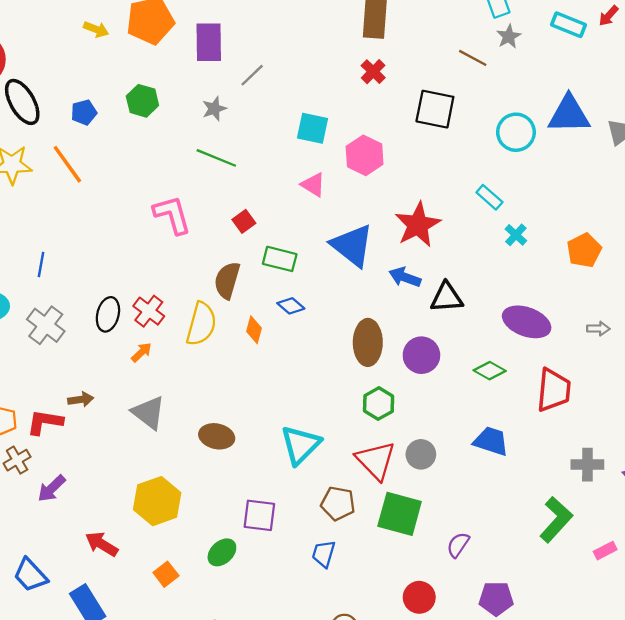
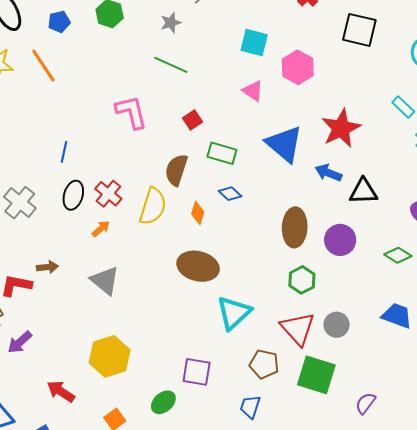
blue line: (41, 265) -> (64, 152), moved
brown ellipse: (217, 436) -> (198, 266), moved, size x1.4

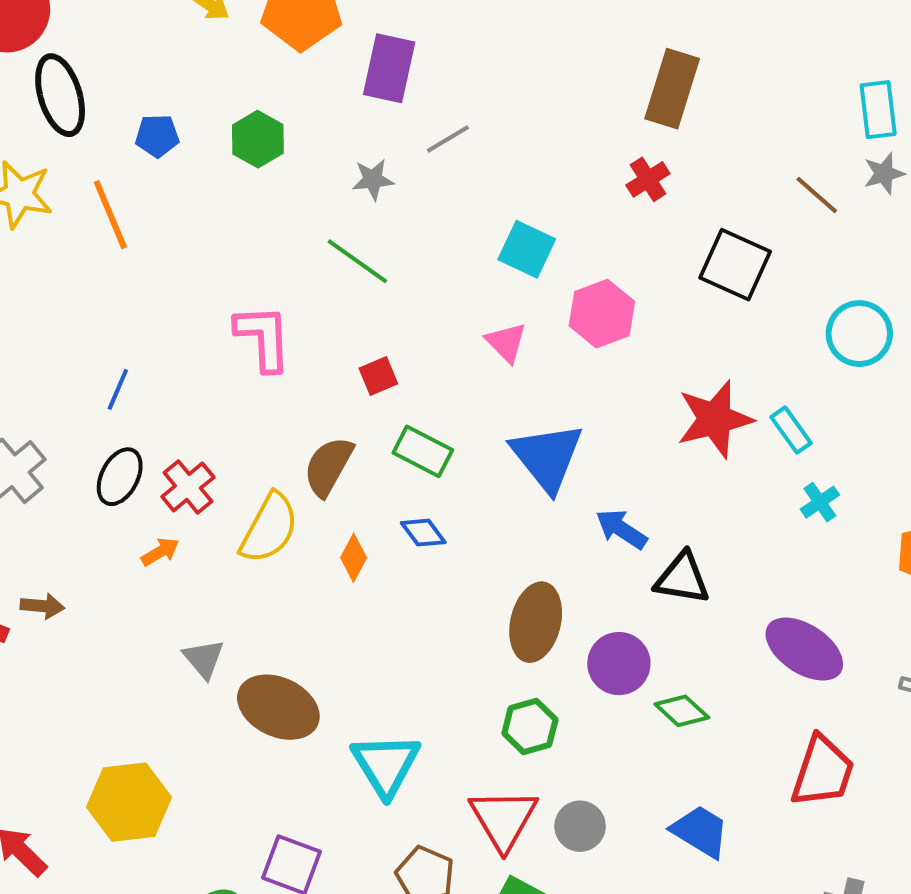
red star: (341, 128) -> (715, 419), moved
green diamond: (398, 255) -> (682, 711), moved
brown ellipse: (198, 266) -> (278, 707), moved
gray triangle: (105, 280) -> (204, 659), moved, size x0.7
cyan triangle: (234, 313) -> (386, 765), turned -30

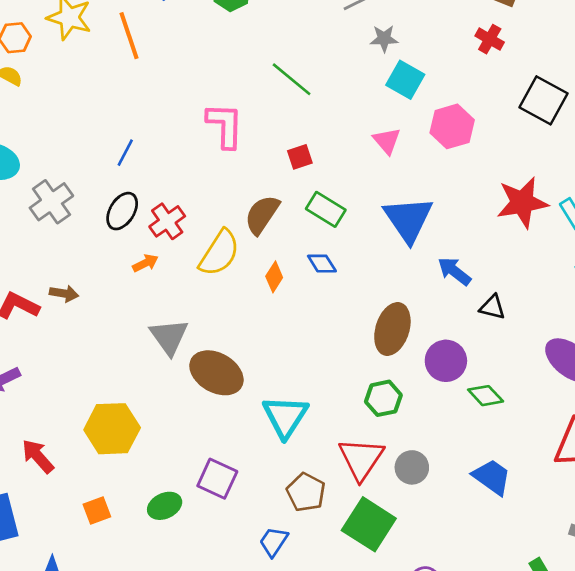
red cross: (648, 179) -> (490, 39), turned -32
gray star: (373, 180) -> (384, 39), moved
black triangle: (682, 578) -> (492, 307), size x0.7
gray triangle: (204, 659) -> (169, 337), size x1.4

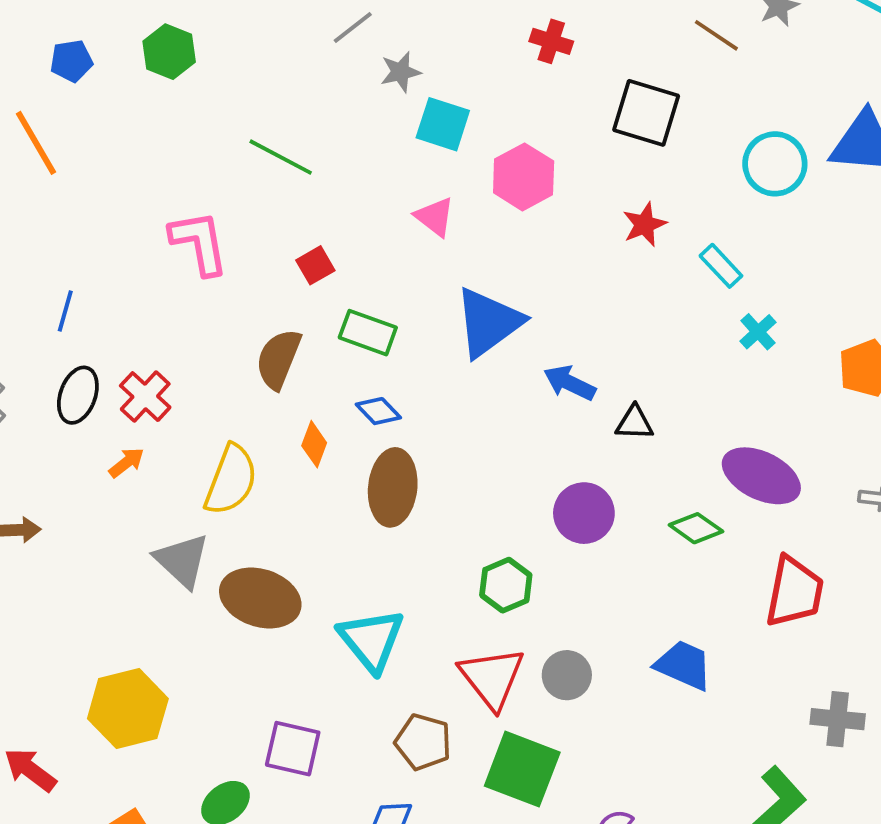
red star: (522, 202) -> (644, 224), moved, size x0.6
blue triangle: (408, 219) -> (489, 322), turned 40
yellow semicircle: (219, 253) -> (231, 480), moved
brown ellipse: (392, 329) -> (393, 487), moved
green diamond: (486, 396) -> (696, 528), moved

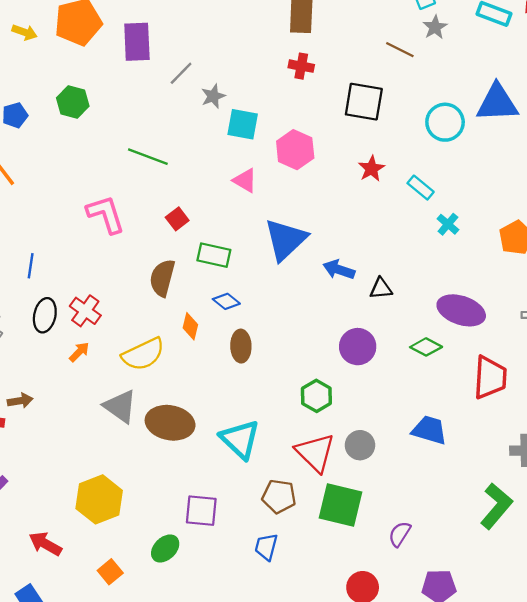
yellow semicircle: (231, 480) -> (143, 354), turned 51
brown ellipse: (393, 487) -> (241, 346), size x0.7

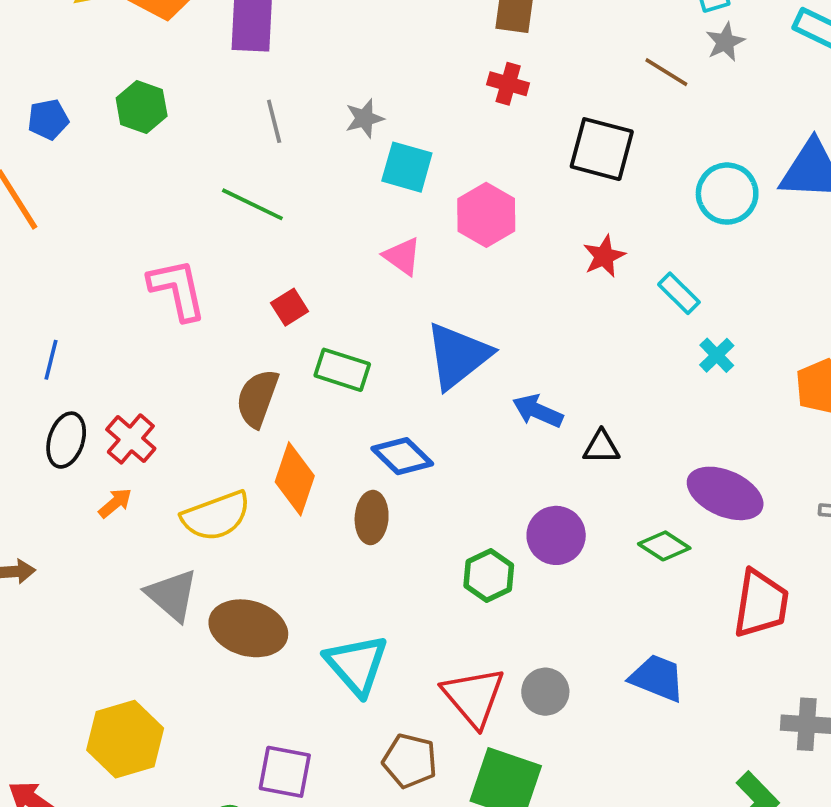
gray line: (181, 73) -> (274, 121), moved, turned -64
blue diamond: (226, 301) -> (402, 456), moved, size x1.4
orange diamond: (190, 326) -> (295, 479), size x1.6
green hexagon: (316, 396) -> (489, 576), moved

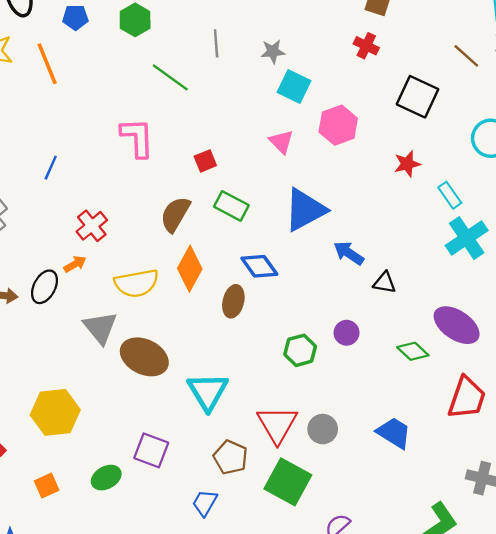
green line: (252, 204) -> (170, 77), moved
cyan cross: (717, 355) -> (467, 238), size x1.8
black ellipse: (66, 440) -> (44, 287), moved
purple circle: (556, 535) -> (347, 333), size x0.7

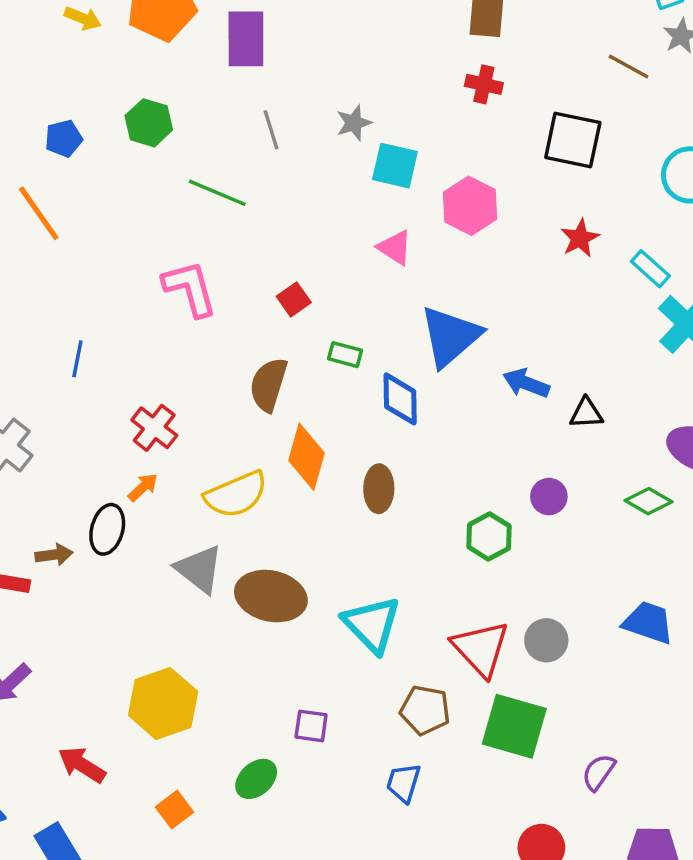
green rectangle: (231, 206) -> (345, 355), size x0.7
blue diamond: (259, 266) -> (400, 399), moved, turned 48
purple square: (151, 450) -> (311, 726), size x0.7

